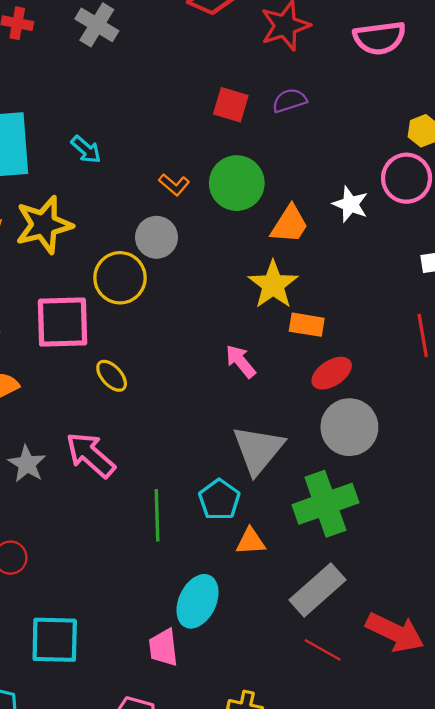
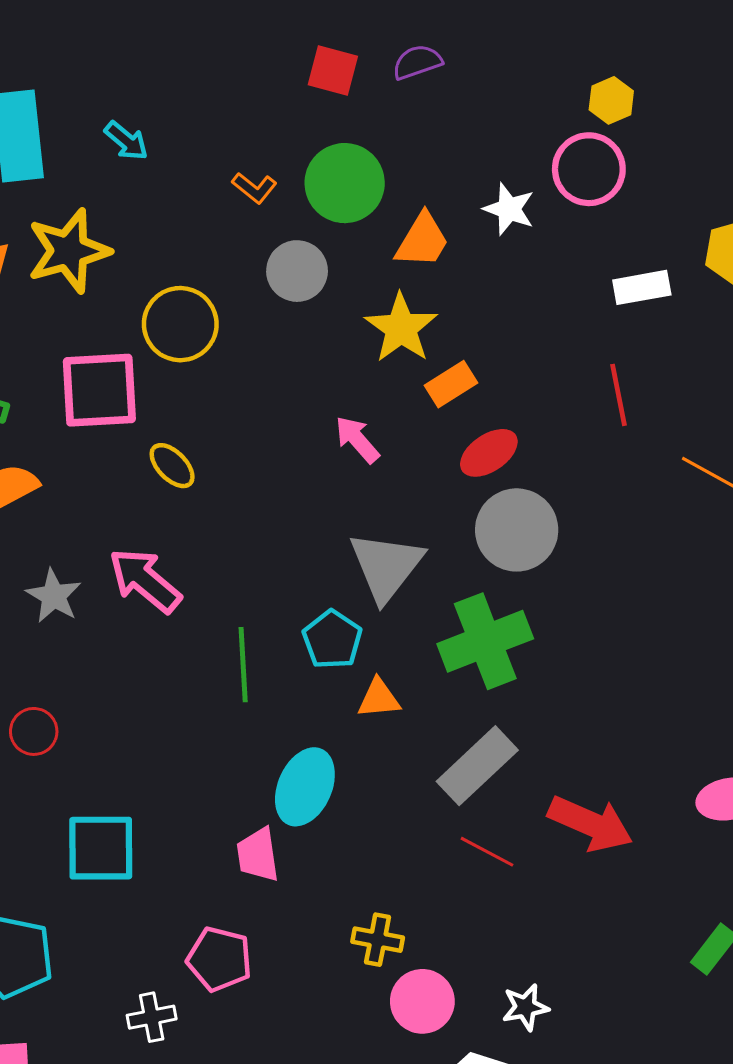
gray circle: (156, 237) -> (297, 271), moved
orange rectangle: (307, 325) -> (451, 384), turned -40

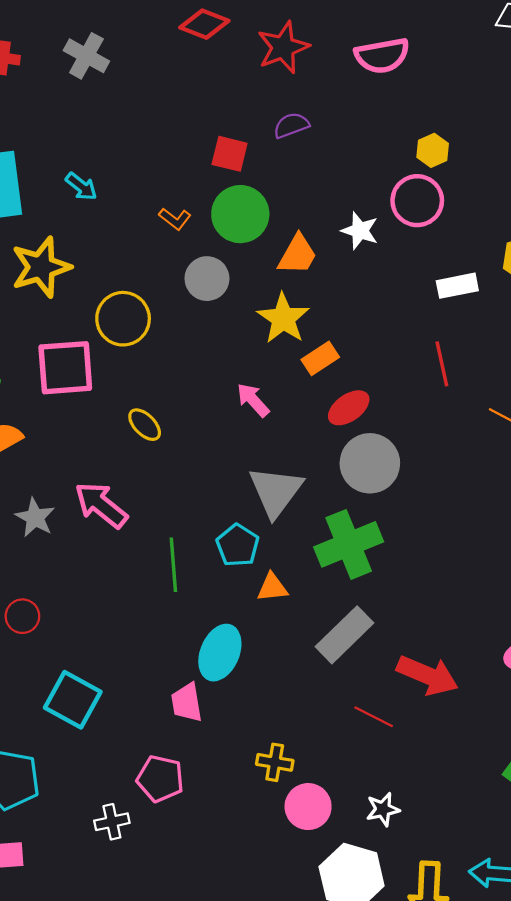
red square: (333, 71) -> (230, 154), moved
yellow ellipse: (172, 466) -> (145, 425), moved
cyan square: (101, 848) -> (73, 700), turned 30
red line: (487, 852) -> (374, 717), moved

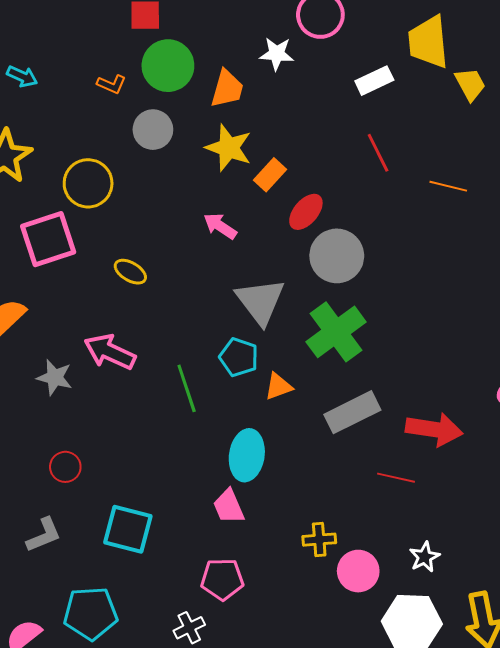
gray rectangle: (345, 635) -> (352, 412), turned 32

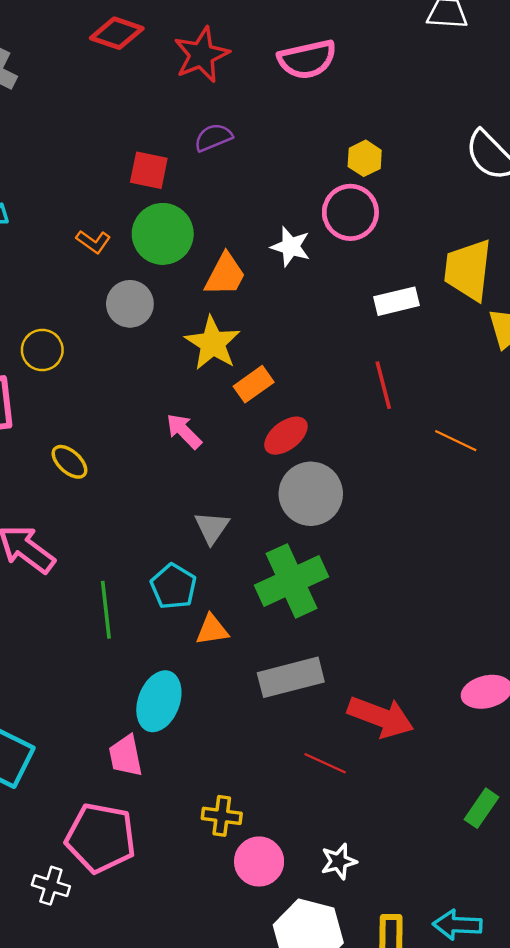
yellow circle: (88, 183) -> (42, 350), size x0.7
gray triangle: (260, 301) -> (212, 528), size x0.6
pink pentagon: (222, 579) -> (101, 838), size x1.4
white cross: (189, 628) -> (51, 886), turned 32

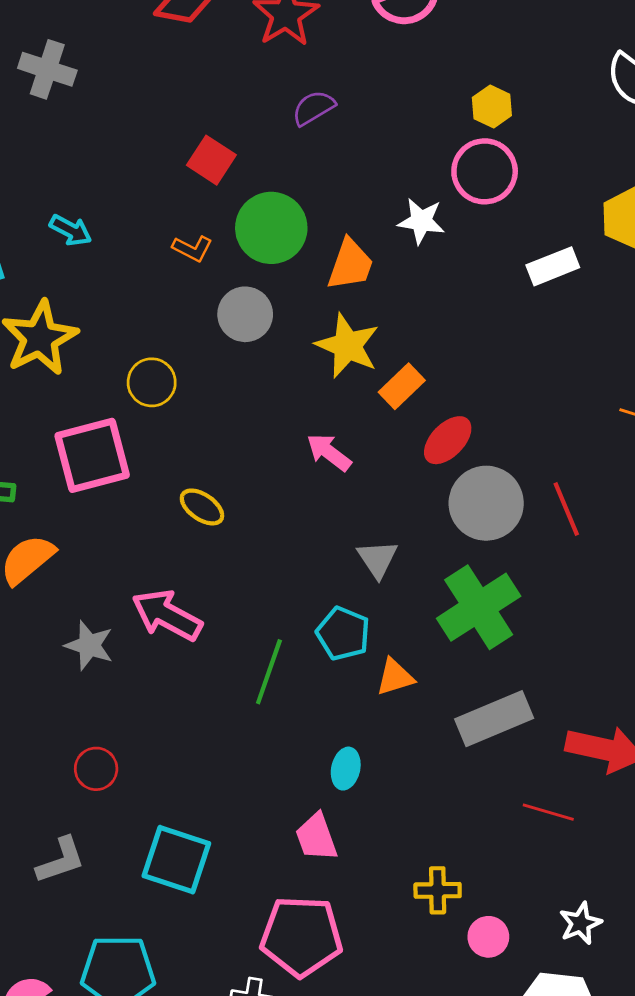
red square: (149, 170) -> (211, 160), moved, turned 30
red line: (383, 385) -> (566, 509), moved
green line: (106, 610) -> (269, 672), turned 34
cyan ellipse: (159, 701) -> (346, 769), size x0.6
pink circle: (259, 861) -> (488, 937), size x0.7

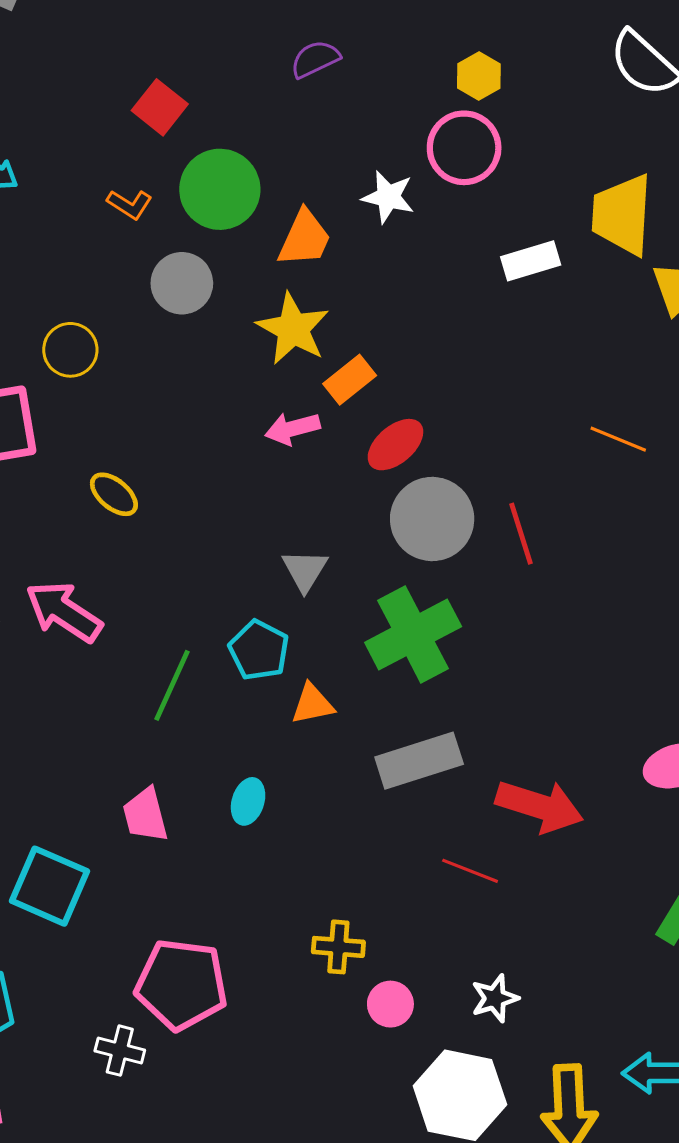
purple semicircle: (313, 108) -> (315, 59), moved
pink arrow: (329, 452) -> (292, 429), moved, turned -57
pink trapezoid: (316, 837) -> (145, 815), moved

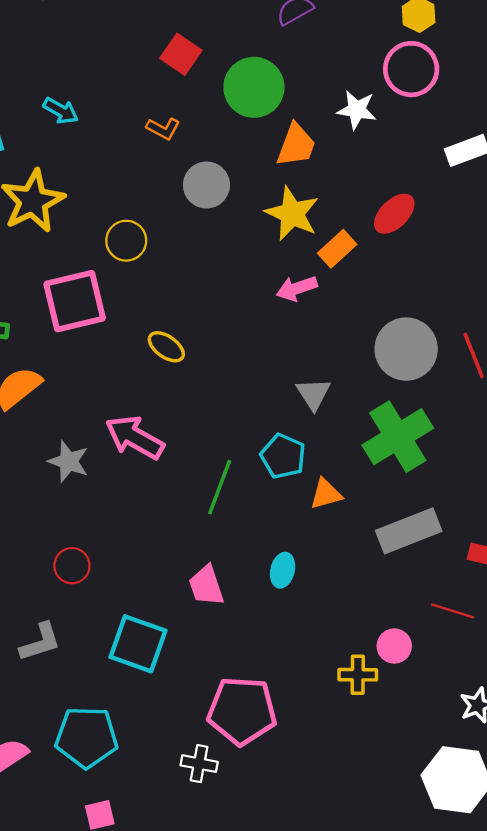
green circle: (220, 189) -> (254, 87), moved
red ellipse: (395, 445) -> (394, 214), moved
pink circle: (390, 1004) -> (394, 646), moved

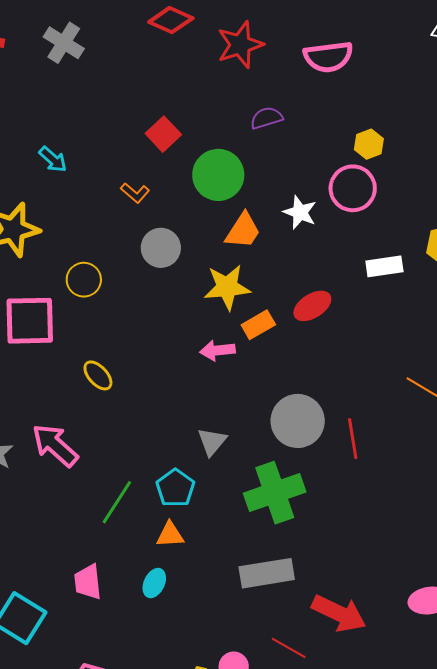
yellow star: (292, 214) -> (227, 287), turned 30
orange triangle: (326, 494) -> (170, 535), moved

